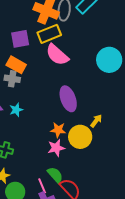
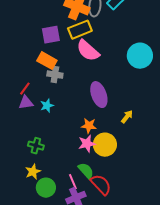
gray cross: (12, 79) -> (55, 75), moved
yellow circle: (80, 137) -> (105, 145), moved

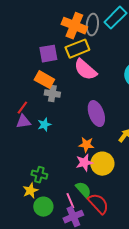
green cross: (36, 146) -> (39, 175), moved

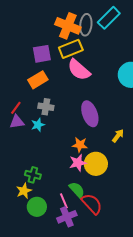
orange rectangle: (44, 80) -> (38, 80), turned -60
gray cross: (52, 94) -> (46, 107), moved

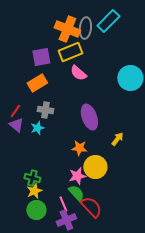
pink semicircle: (79, 70) -> (78, 73), size x0.7
purple triangle: (17, 122) -> (16, 125), turned 49
pink star: (78, 163) -> (77, 176), moved
yellow star: (24, 191) -> (34, 191), moved

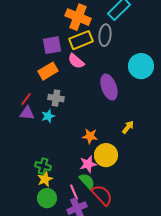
gray ellipse: (85, 28) -> (105, 35), moved
pink semicircle: (78, 73) -> (76, 61), moved
purple ellipse: (89, 117) -> (109, 87), moved
purple triangle: (16, 125) -> (27, 113), turned -35

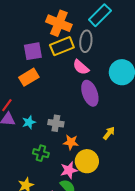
pink semicircle: (76, 61) -> (81, 67), moved
gray cross: (56, 98) -> (56, 123), moved
green cross: (43, 166) -> (41, 153), moved

